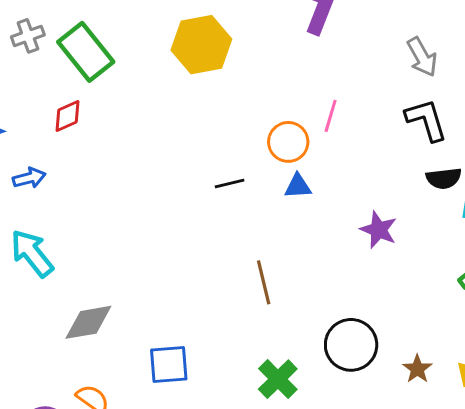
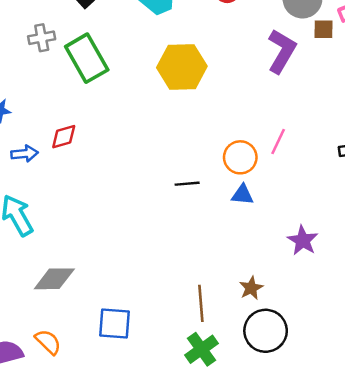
red diamond: (67, 116) -> (64, 137), moved
brown line: (264, 282) -> (201, 303), moved
brown star: (417, 369) -> (251, 288), moved

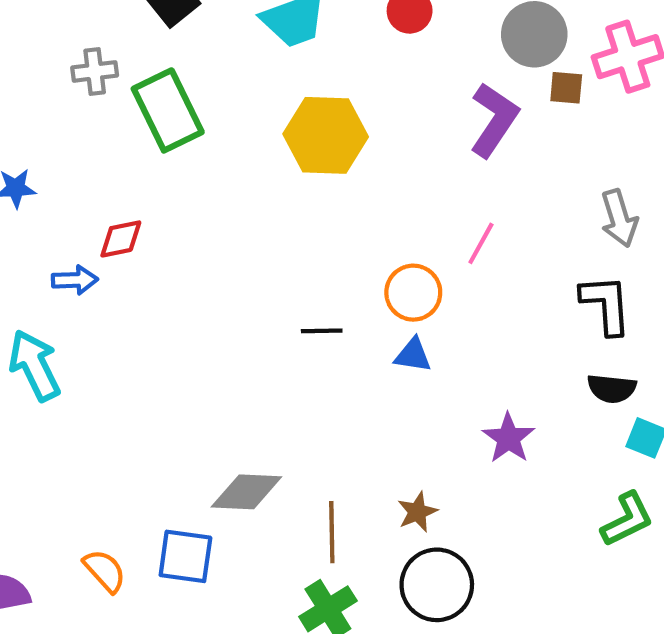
pink line: (278, 141) -> (481, 243), moved
blue arrow: (25, 154) -> (75, 280), moved
gray diamond: (54, 279) -> (246, 492), moved
orange semicircle: (48, 342) -> (105, 571), moved

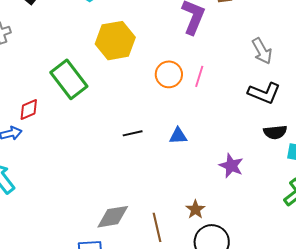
green rectangle: (168, 110) -> (69, 79), moved
orange circle: (413, 293) -> (169, 74), moved
black L-shape: (606, 305) -> (264, 93), turned 128

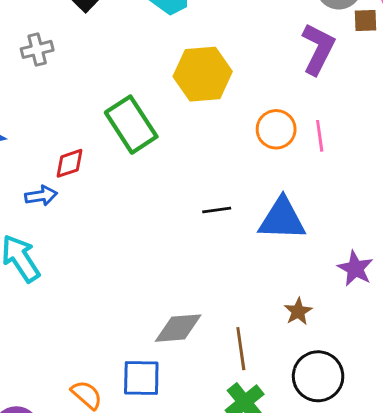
pink line: (199, 76) -> (320, 136), turned -30
blue triangle: (178, 136) -> (282, 219), size x1.8
brown star: (195, 209) -> (298, 311), moved

